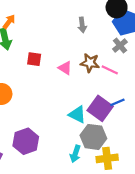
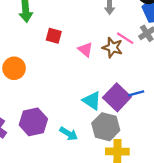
pink line: (110, 70) -> (125, 38), moved
cyan arrow: (75, 154) -> (69, 134), moved, turned -84

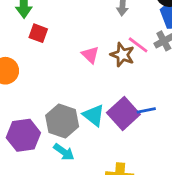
red square: (54, 36) -> (38, 33), moved
gray hexagon: (106, 127) -> (62, 121), moved

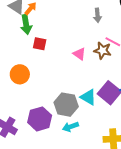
cyan arrow: (64, 152) -> (70, 127), turned 133

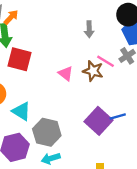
red square: (40, 44) -> (20, 59), size x1.5
cyan triangle: (88, 97) -> (21, 111), moved

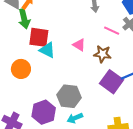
brown star: (93, 71) -> (102, 54), moved
cyan triangle: (21, 111) -> (47, 50), moved

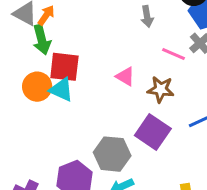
cyan triangle: (47, 50) -> (61, 90), moved
orange circle: (21, 69) -> (37, 87), moved
purple square: (111, 82) -> (153, 132), moved

